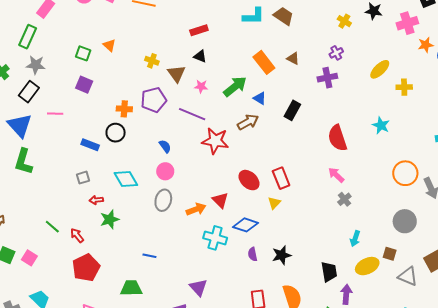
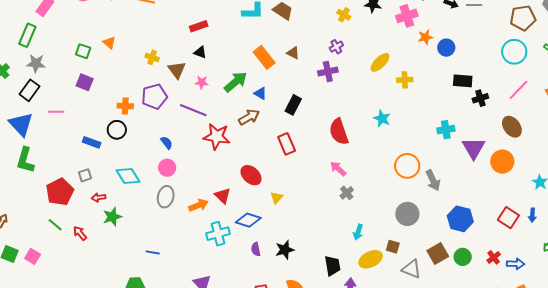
red rectangle: (281, 178) -> (287, 144), moved
cyan cross: (215, 238) -> (218, 234), turned -30
red pentagon: (86, 268) -> (60, 192), moved

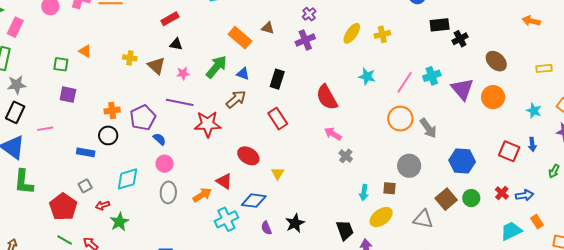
yellow ellipse: (380, 62) -> (352, 33), moved
pink line: (519, 90) -> (404, 82), moved
purple pentagon: (154, 96) -> (143, 118), moved
cyan diamond: (128, 176) -> (128, 179), turned -65
brown square: (393, 247) -> (390, 188), moved

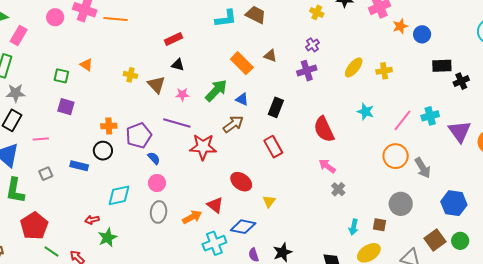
gray square: (85, 186) -> (46, 174), moved
red pentagon: (63, 207) -> (34, 226), moved

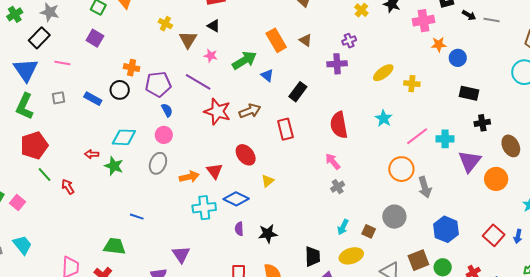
black cross: (461, 81) -> (482, 123), moved
brown arrow: (233, 124) -> (250, 111), moved
green star: (108, 238) -> (114, 166), moved, turned 30

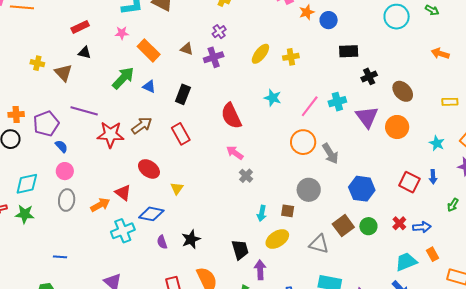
brown triangle: (306, 40) -> (187, 49), moved
pink star: (211, 56) -> (122, 33), moved

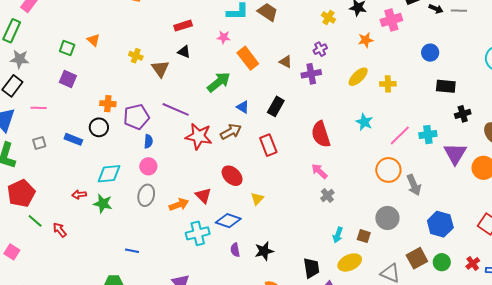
orange star: (307, 12) -> (366, 40), moved
blue triangle: (149, 87) -> (243, 107), moved
blue semicircle: (61, 146) -> (148, 141), turned 40

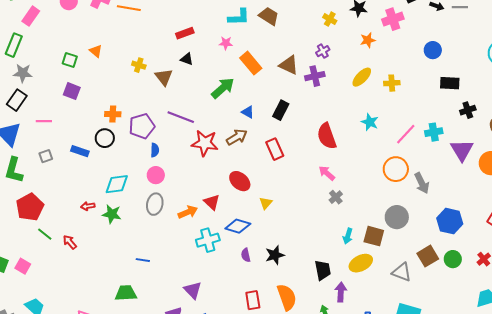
brown triangle: (286, 62) -> (289, 65), size x1.5
brown square: (364, 236) -> (374, 236), size x1.5

